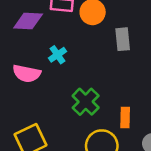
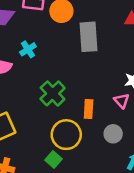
gray rectangle: (123, 39) -> (88, 37), size x1.4

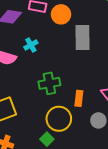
green cross: (53, 93) -> (49, 83), turned 30

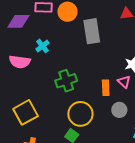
orange rectangle: (79, 98) -> (106, 88), moved

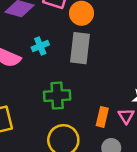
gray rectangle: (92, 31) -> (80, 48), moved

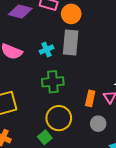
cyan cross: (40, 46) -> (47, 50), moved

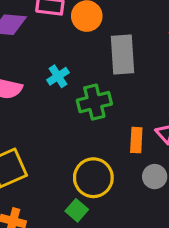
gray rectangle: (71, 42) -> (122, 54), moved
green cross: (53, 82) -> (94, 102), moved

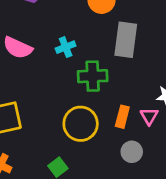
yellow circle: (93, 178) -> (81, 124), moved

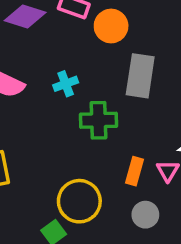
yellow circle: (81, 124) -> (79, 201), moved

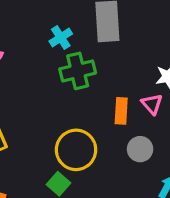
cyan cross: (66, 84) -> (61, 37), moved

